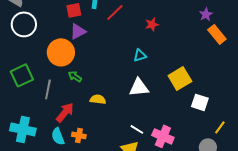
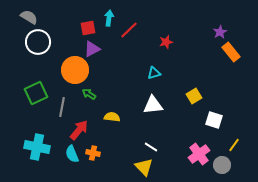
yellow square: (180, 78) -> (194, 96), size x0.7
pink cross: (163, 136) -> (199, 154), moved, turned 30

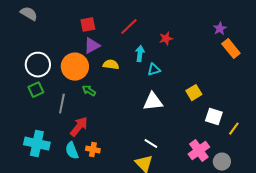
cyan arrow: (109, 18) -> (140, 54), moved
white circle: (38, 42) -> (38, 65), moved
green square: (36, 93) -> (36, 90), size x0.7
yellow semicircle: (112, 117) -> (111, 65), moved
yellow line: (234, 145) -> (234, 129), moved

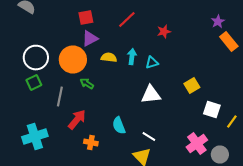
cyan arrow: (140, 54) -> (132, 56), moved
cyan cross: (37, 144) -> (35, 136), turned -30
cyan semicircle: (72, 151) -> (119, 126), moved

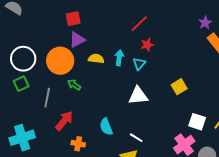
red line: (127, 20) -> (139, 24), moved
red star: (164, 32) -> (147, 45), moved
cyan triangle: (152, 62) -> (139, 64), turned -32
white square: (212, 110) -> (197, 122), moved

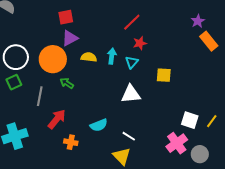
yellow square: (179, 87) -> (164, 75), moved, turned 35
cyan semicircle: (106, 127) -> (99, 125), turned -90

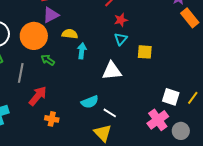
cyan arrow: (112, 56) -> (82, 51), moved
cyan triangle: (132, 62) -> (121, 39), moved
cyan semicircle: (99, 125) -> (90, 102), moved

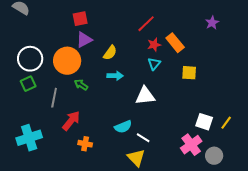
orange rectangle: (190, 18) -> (175, 43), moved
yellow semicircle: (70, 34) -> (110, 53), moved, turned 119
cyan arrow: (82, 51) -> (115, 76), turned 84
yellow square: (145, 52) -> (189, 73), moved

